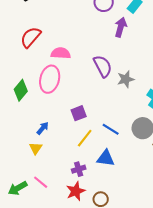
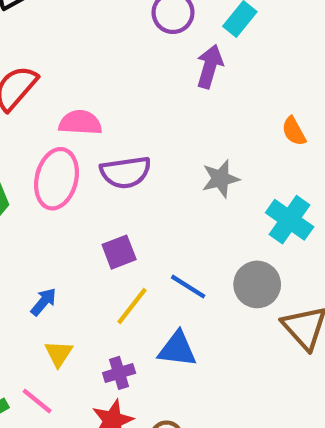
purple semicircle: (103, 66) -> (126, 172), moved, turned 110
blue arrow: (43, 128) -> (44, 302), moved
yellow triangle: (36, 148) -> (59, 354), moved

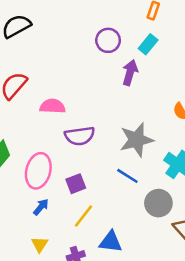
pink ellipse: (56, 179) -> (38, 171), moved
gray star: (220, 179) -> (136, 140), size x1.5
blue line: (188, 287) -> (127, 176), moved
blue arrow: (44, 302) -> (41, 207), moved

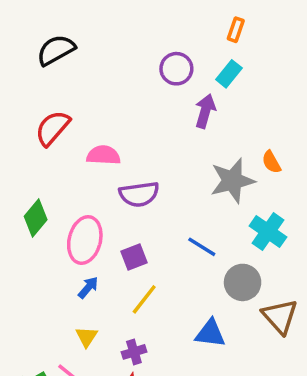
gray star: (136, 140) -> (232, 181), moved
blue triangle: (111, 242) -> (210, 333), moved

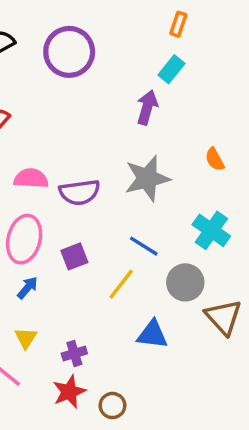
purple circle: (176, 69) -> (69, 52), moved, size x1.5
pink semicircle: (103, 155) -> (31, 178), moved
gray star: (232, 181) -> (147, 178), moved
yellow line: (144, 299) -> (121, 284), moved

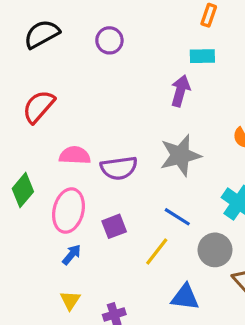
purple circle: (69, 52) -> (109, 40), size x0.6
cyan rectangle: (171, 69) -> (202, 56), turned 50

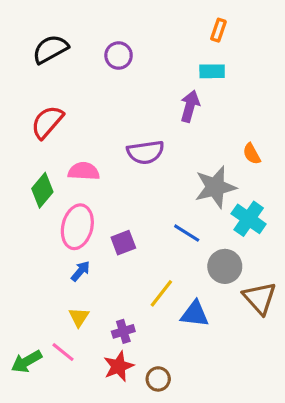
gray star: (180, 155) -> (215, 187), moved
purple semicircle: (119, 168) -> (145, 152), moved
green diamond: (23, 190) -> (42, 190), moved
yellow line: (157, 251) -> (161, 293), moved

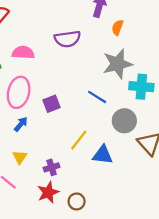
orange semicircle: (252, 154) -> (117, 28), moved, turned 49
cyan cross: (249, 219) -> (141, 87), turned -30

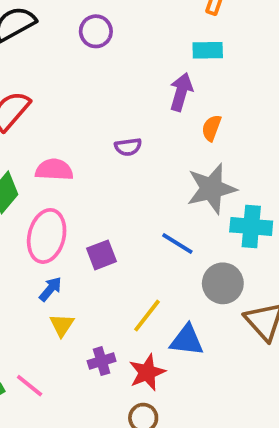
purple semicircle: (67, 39) -> (128, 147), size x0.6
yellow triangle: (20, 157) -> (62, 325), moved
red star: (48, 192) -> (147, 372), moved

